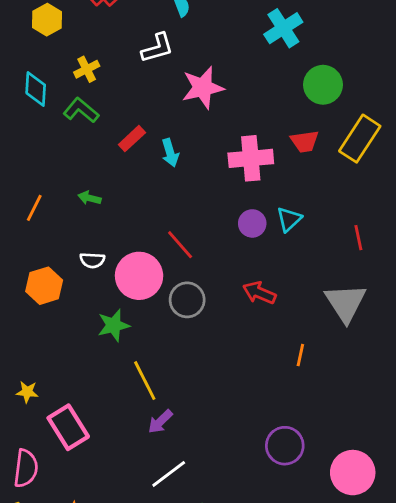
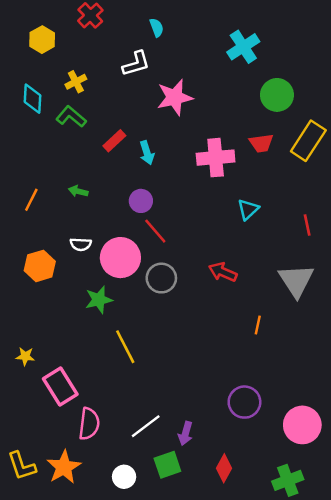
purple circle: (252, 223) -> (141, 201), moved
purple arrow: (160, 422) -> (185, 433), moved, turned -30
pink semicircle: (26, 468) -> (89, 424), moved

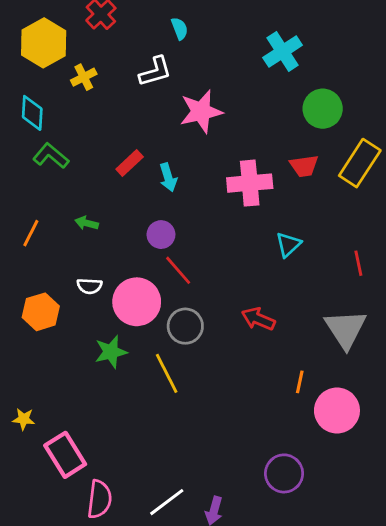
yellow hexagon: (42, 40) -> (44, 43), size x1.5
yellow cross: (76, 82) -> (84, 77), moved
green L-shape: (71, 117) -> (51, 156), moved
yellow line: (125, 347) -> (167, 373), moved
pink circle: (302, 425) -> (337, 411), moved

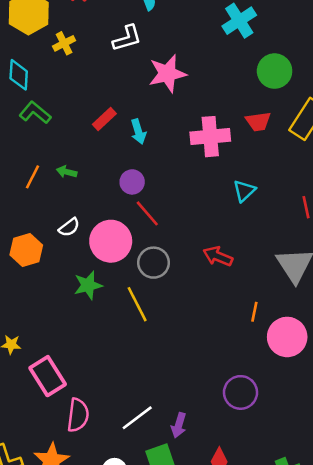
orange line: (31, 233) -> (33, 177), moved
white semicircle: (89, 286) -> (69, 227), turned -40

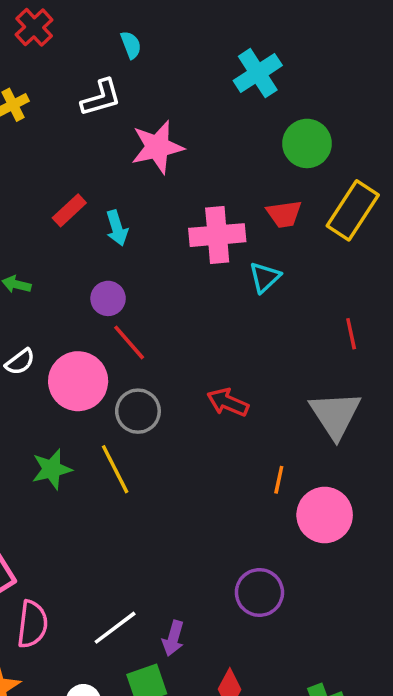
cyan triangle: (244, 191) -> (265, 277), moved
green star: (88, 285) -> (52, 469), moved

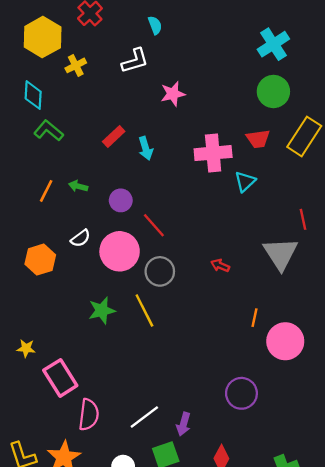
cyan cross: (258, 73) -> (273, 44), moved
pink star: (157, 147) -> (173, 94), size x0.7
purple circle: (108, 298) -> (121, 200), moved
red arrow: (228, 402) -> (220, 265), size x0.7
gray triangle: (335, 415) -> (281, 254), moved

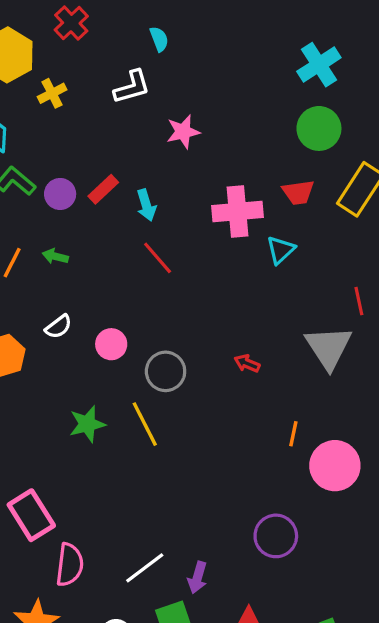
purple circle: (121, 200) -> (60, 194), moved
red line: (154, 225) -> (158, 258), moved
pink circle: (120, 251) -> (111, 344), size x0.6

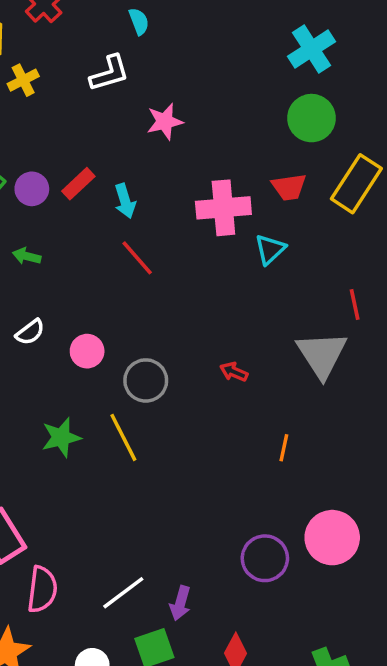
pink circle: (335, 466) -> (332, 538), moved

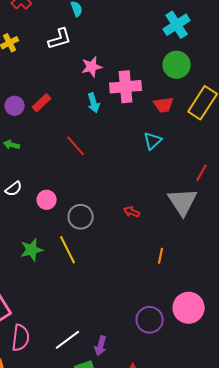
cyan arrow: (125, 201) -> (94, 103), moved
pink cross: (223, 208) -> (126, 87), moved
red line: (355, 305) -> (202, 173), turned 42

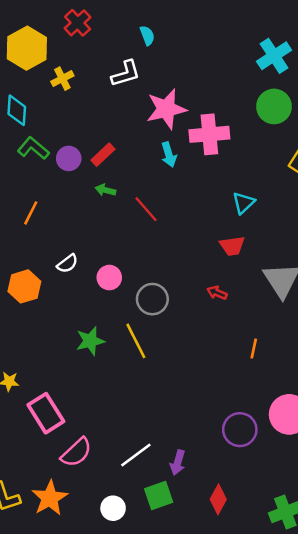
pink star: (92, 67) -> (166, 109), size x1.5
red trapezoid: (164, 105) -> (232, 246), moved
green arrow: (12, 145) -> (105, 190), moved
pink semicircle: (21, 338) -> (76, 452), turned 40

